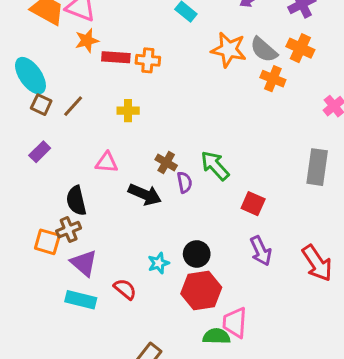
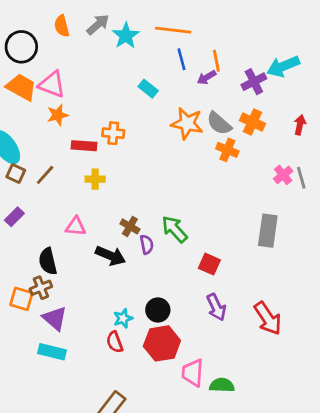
red rectangle: (116, 57) -> (84, 146), moved
red semicircle: (125, 289) -> (115, 342), moved, turned -150
green semicircle: (216, 336) -> (222, 385), moved

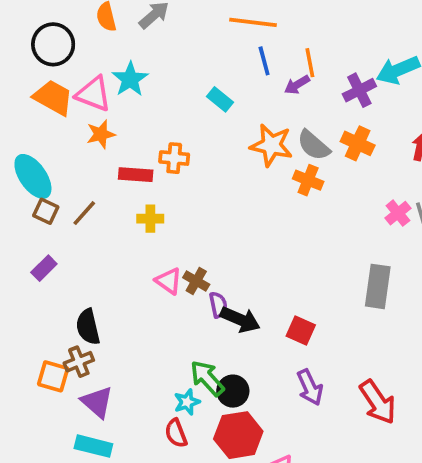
cyan star: (126, 36) -> (130, 79), moved
orange cross: (227, 150) -> (308, 180), moved
pink triangle: (76, 226) -> (169, 281), moved, turned 30
green arrow: (175, 229) -> (207, 378), moved
black arrow: (110, 256) -> (240, 319), moved

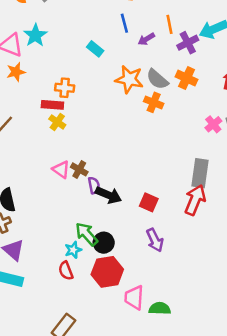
orange line: (310, 63) -> (169, 24), moved
red rectangle: (136, 175) -> (52, 105), moved
yellow cross: (150, 219) -> (57, 122), moved, turned 35
red arrow: (378, 402) -> (195, 200), moved, turned -124

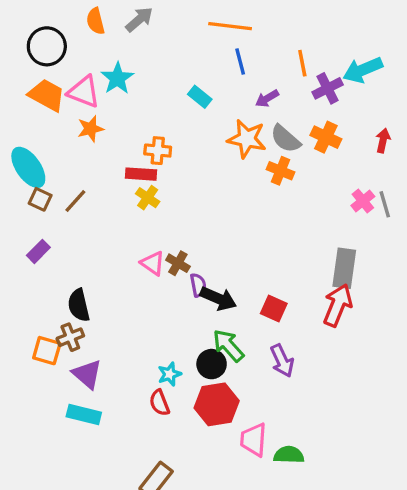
purple arrow: (146, 39) -> (267, 98), moved
green arrow: (87, 234) -> (228, 346), moved

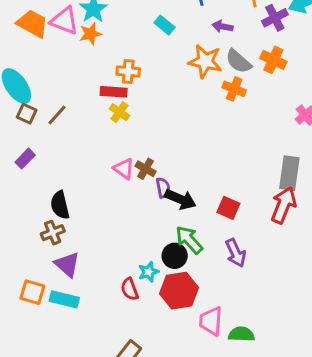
purple arrow: (267, 98) -> (223, 26), turned 42
orange star: (91, 129) -> (90, 34), moved
orange square: (47, 351) -> (32, 292), moved
cyan star: (170, 374) -> (148, 272), moved

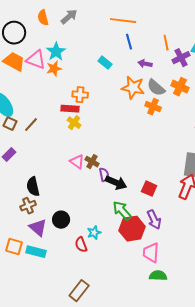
black circle: (175, 256) -> (61, 220), moved
red hexagon: (179, 291) -> (132, 229), moved
pink trapezoid: (211, 321) -> (151, 253), moved

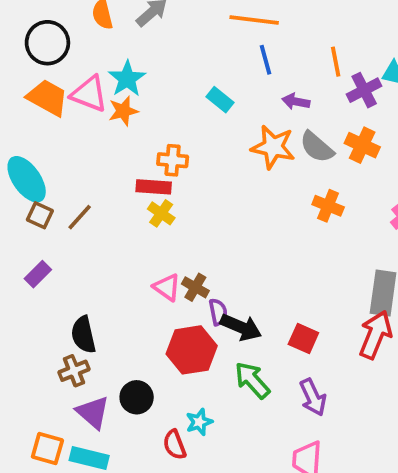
orange cross: (153, 107) -> (328, 206), moved
red hexagon: (132, 229) -> (192, 350), moved

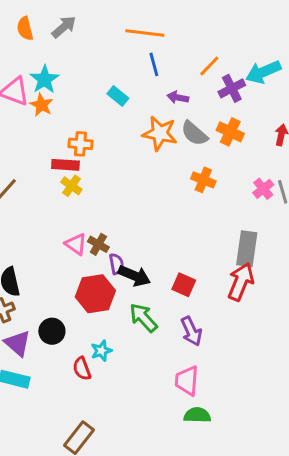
orange line: (336, 62) -> (209, 66), turned 55
orange star: (123, 111) -> (41, 105), turned -30

